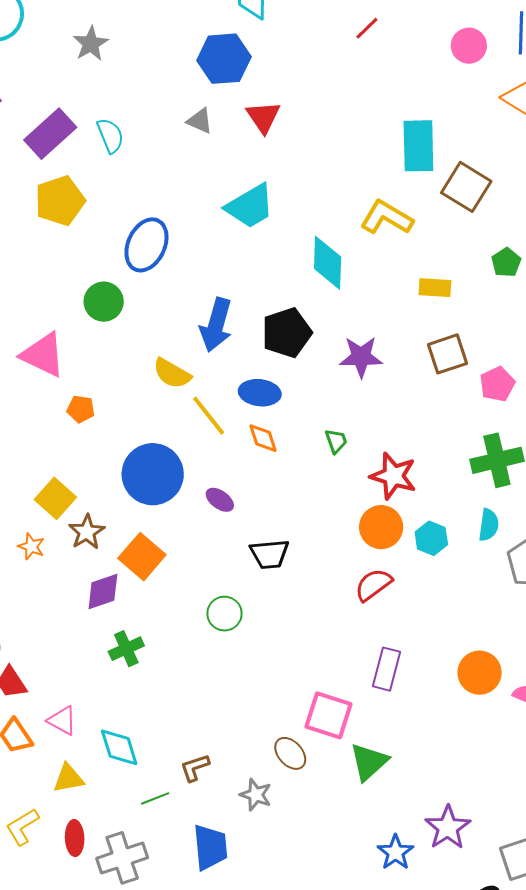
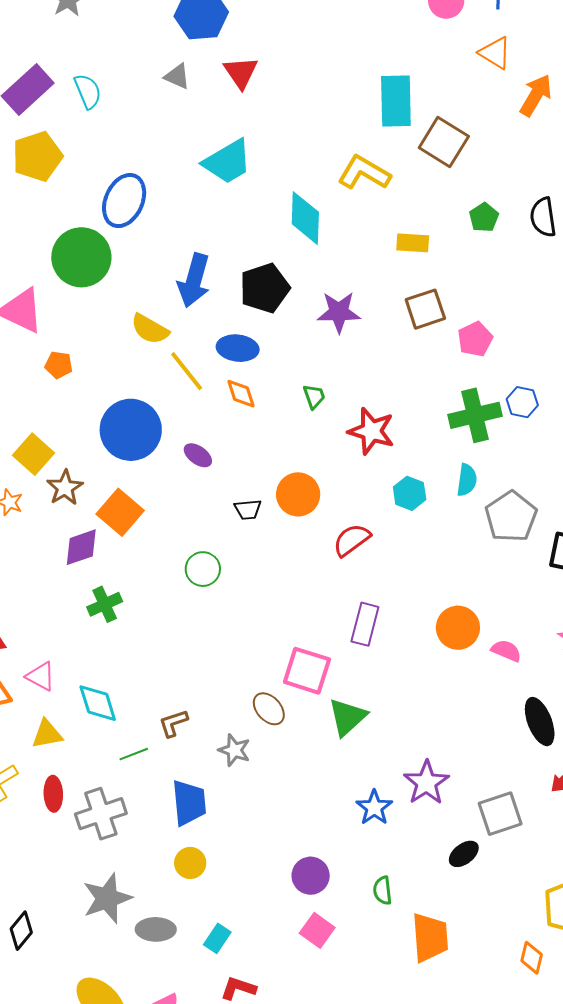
green circle: (104, 302) -> (81, 257), size x1.5
orange circle: (381, 527) -> (298, 494), moved
black trapezoid: (270, 554) -> (248, 509), size x0.7

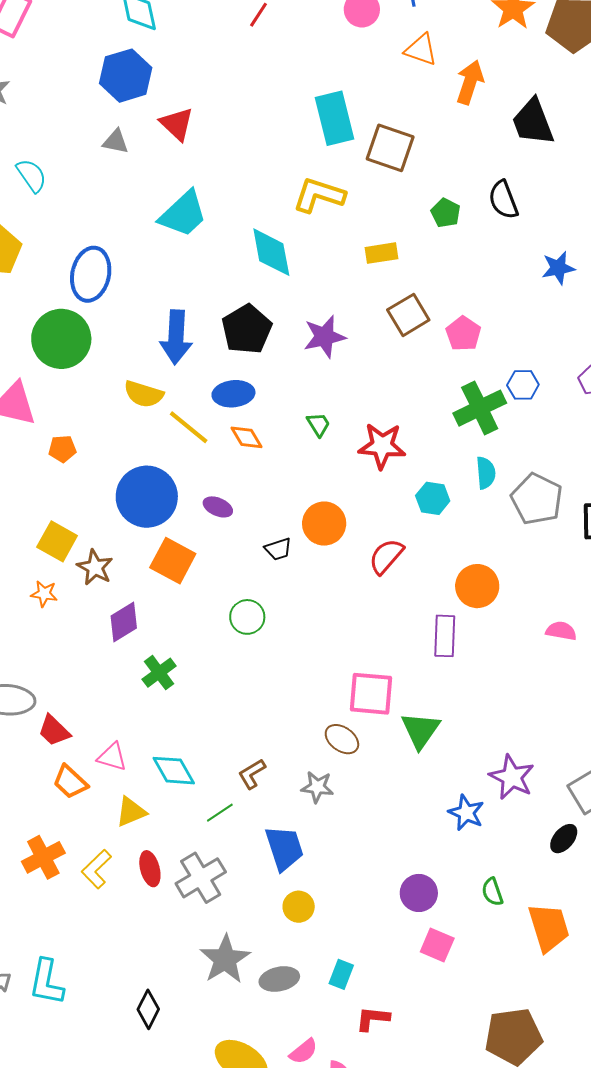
orange square: (120, 512) -> (173, 561), moved
purple rectangle: (365, 624) -> (445, 636), moved
orange circle: (458, 628) -> (477, 586), moved

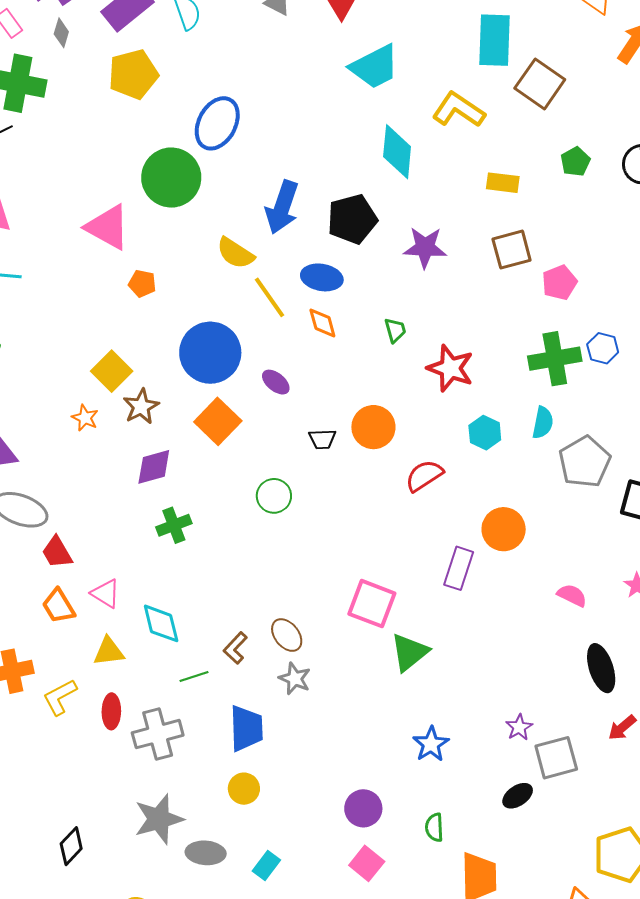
cyan trapezoid: (183, 214) -> (375, 67), moved
brown ellipse: (342, 739) -> (287, 635), moved
brown L-shape: (252, 774) -> (235, 648), turned -32
purple star: (512, 777) -> (519, 727), moved, size x0.6

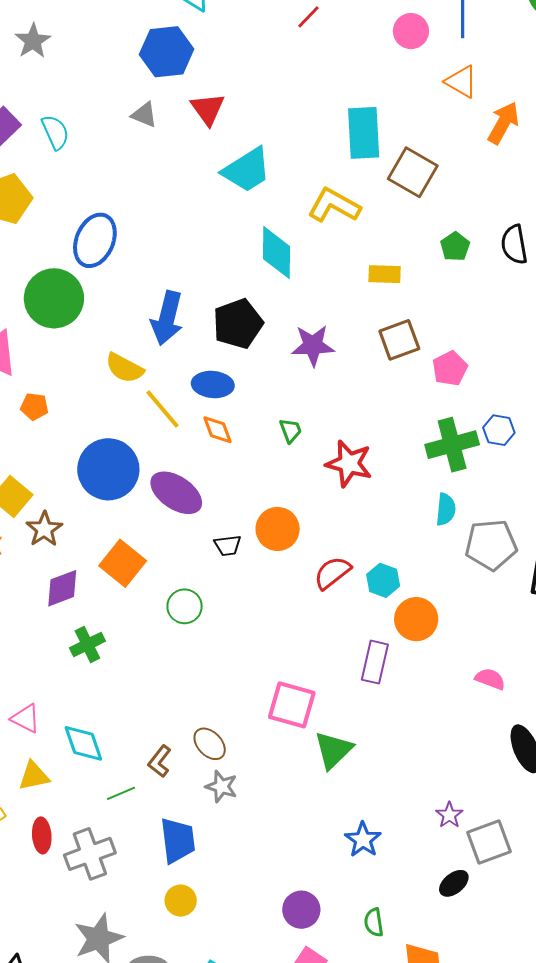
purple ellipse: (276, 382) -> (176, 493), size x1.8
orange square: (218, 421) -> (123, 563), moved
cyan hexagon: (485, 433) -> (383, 580), moved
gray pentagon: (585, 462) -> (491, 545), turned 30

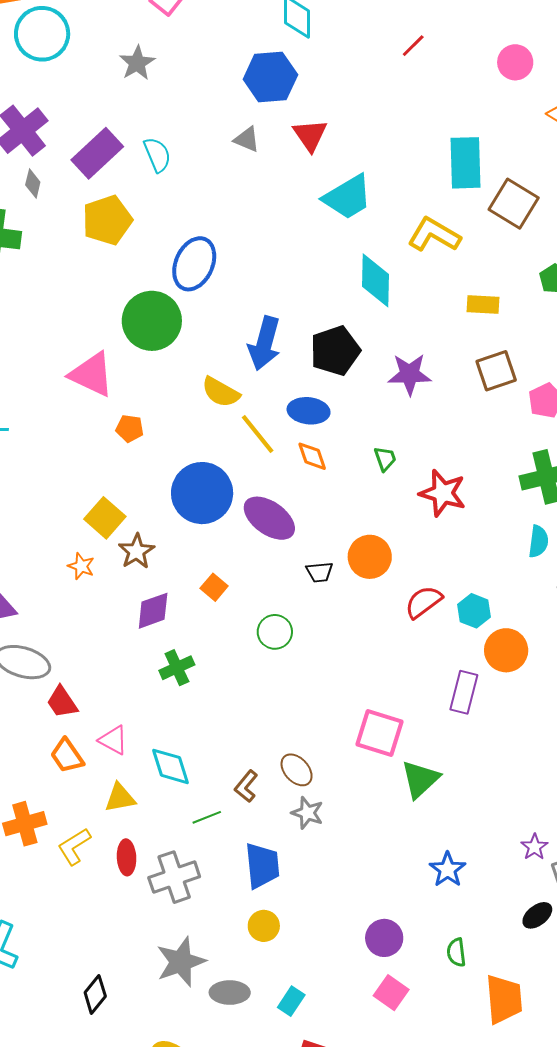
orange square: (123, 563) -> (214, 587), size x0.6

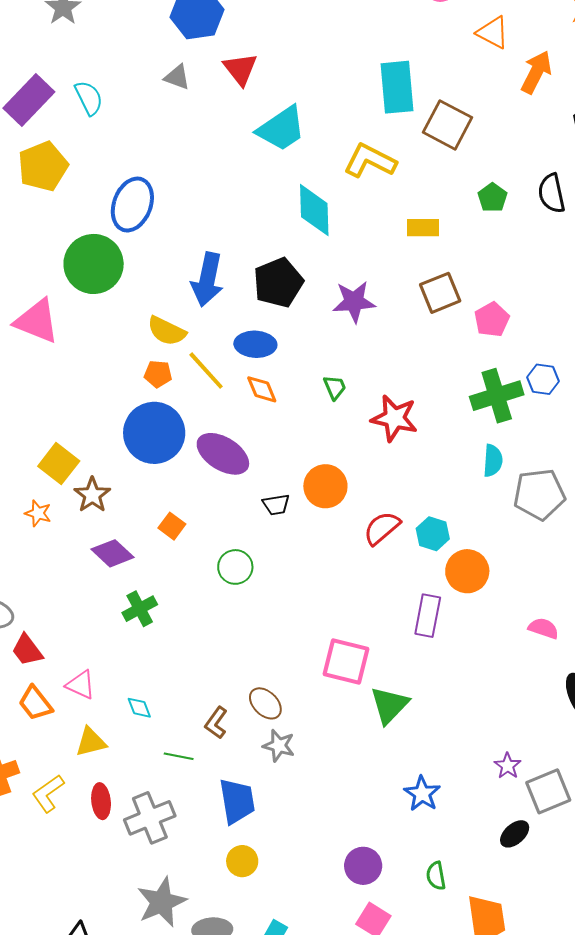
orange pentagon: (130, 428) -> (158, 374), moved
purple diamond: (153, 611) -> (112, 553), turned 66
cyan diamond: (170, 766) -> (139, 708), size x0.6
green line: (207, 817) -> (179, 756), turned 36

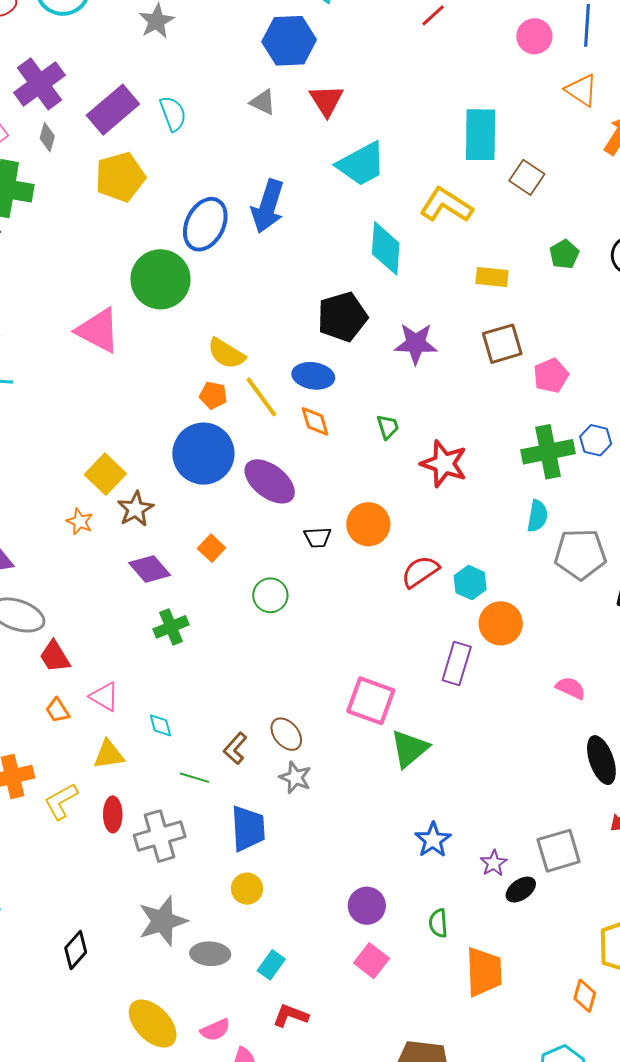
brown square: (447, 125) -> (527, 177), size x0.7
blue arrow: (207, 280) -> (268, 206), moved
orange trapezoid: (35, 703) -> (58, 710), size x0.7
purple star: (508, 766) -> (494, 863), moved

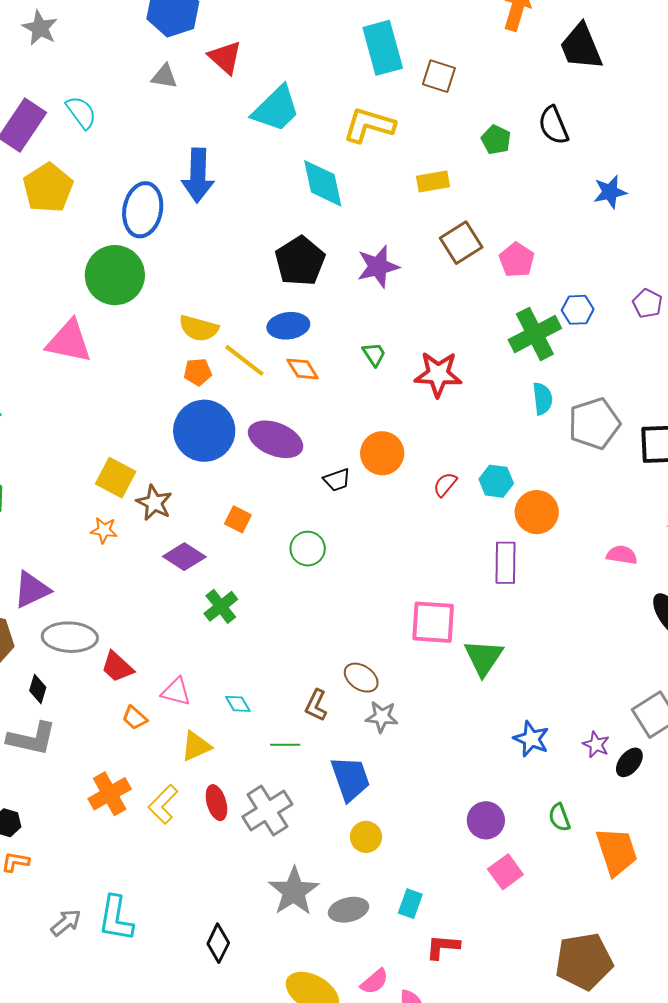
red semicircle: (420, 572) -> (445, 484), size x0.7
pink square: (371, 961) -> (505, 872), turned 32

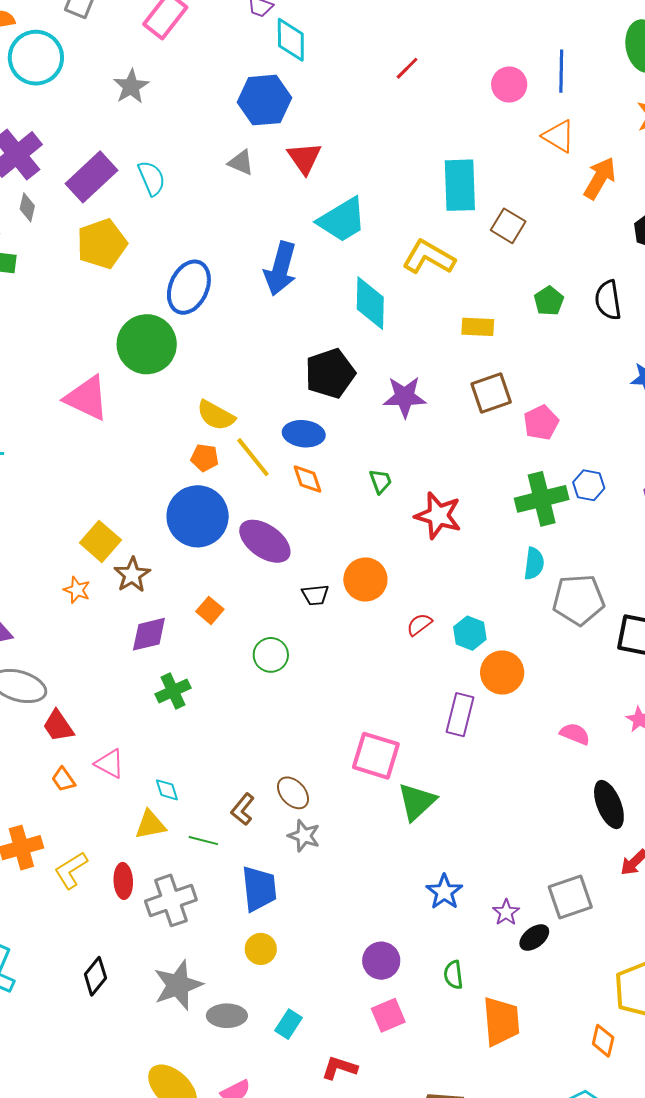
blue arrow: (198, 175) -> (280, 269), moved
purple diamond: (184, 557) -> (149, 634), turned -60
yellow triangle: (196, 746) -> (150, 825), moved
black diamond: (218, 943) -> (95, 976), moved
red L-shape: (443, 947) -> (339, 1068), moved

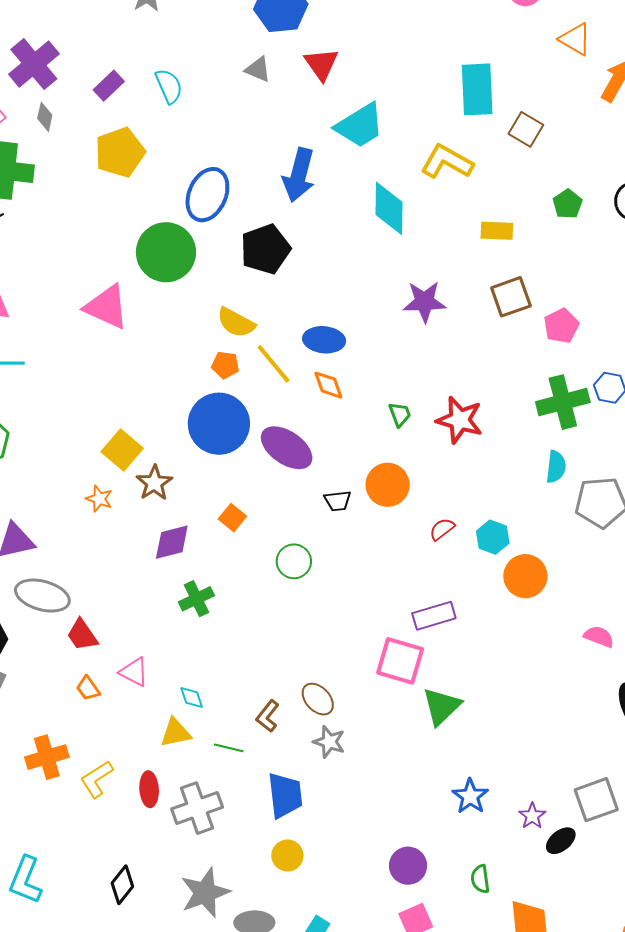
purple rectangle: (92, 177) -> (109, 86), size x0.6
black pentagon: (330, 373) -> (265, 249), moved
green trapezoid: (380, 481) -> (400, 414), moved
purple rectangle: (460, 715) -> (434, 616), moved, turned 60

